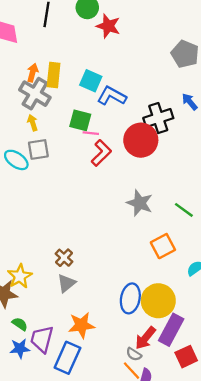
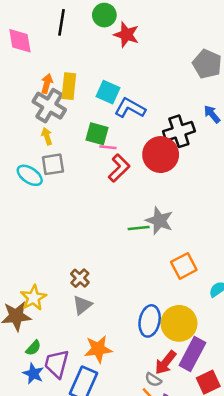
green line: (184, 210) -> (139, 228), moved, turned -42
green semicircle: (20, 324) -> (33, 348), turned 98
blue star: (20, 348) -> (33, 374), turned 30

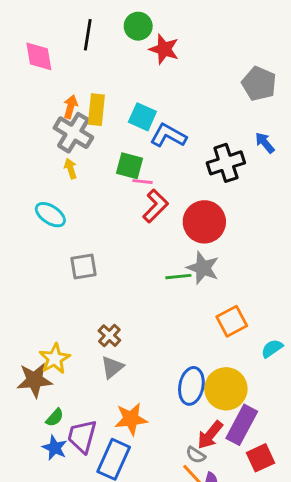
red circle: (161, 155) -> (204, 222), moved
gray square: (53, 164) -> (83, 266), moved

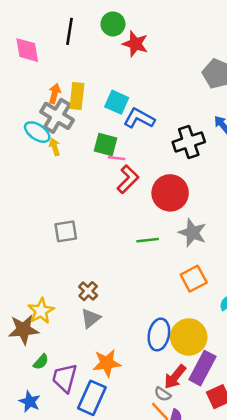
cyan ellipse: (50, 215) -> (37, 132), moved
gray star: (203, 268) -> (192, 233), moved
blue star: (55, 448) -> (30, 402), moved

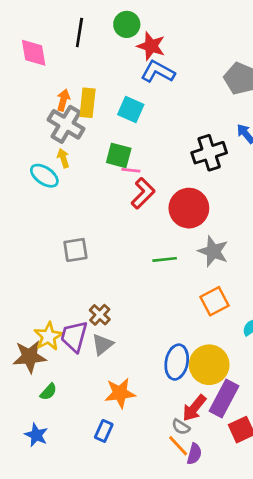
blue L-shape: (139, 118) -> (158, 72), moved
cyan ellipse: (37, 132) -> (44, 176), moved
purple trapezoid: (65, 378) -> (74, 336), moved
blue rectangle: (92, 398) -> (104, 431), size x0.6

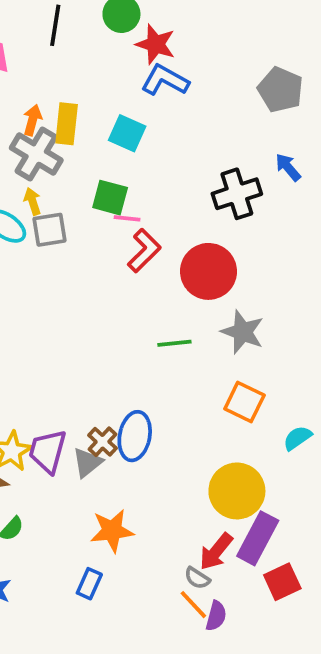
gray square: (75, 250) -> (50, 230), moved
orange square: (215, 301) -> (244, 402), turned -36
brown cross: (100, 315) -> (103, 442), moved
blue ellipse: (177, 362) -> (135, 436), moved

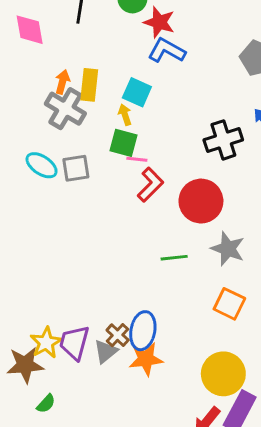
yellow arrow: (32, 201) -> (125, 115), moved
orange star: (112, 531) -> (146, 359), moved

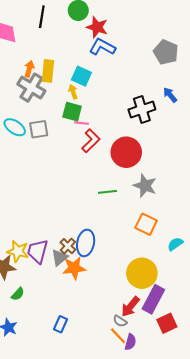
yellow star: (46, 343) -> (18, 251), turned -30
orange star: (146, 359) -> (74, 268), moved

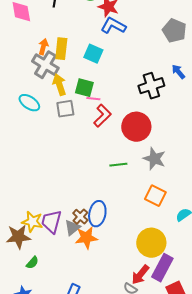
yellow arrow: (73, 92) -> (59, 85), moved, size x1.5
gray square: (39, 129) -> (65, 109), moved

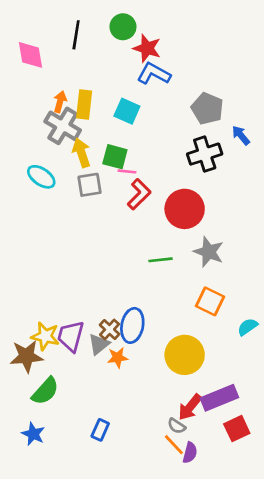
gray pentagon: (174, 31) -> (207, 108), moved
orange star: (86, 238) -> (118, 358), size x0.7
yellow circle: (151, 243) -> (185, 355), moved
green semicircle: (32, 263) -> (45, 391), size x1.6
purple rectangle: (162, 268) -> (219, 398), turned 40

